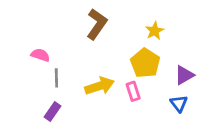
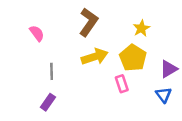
pink semicircle: (40, 55) -> (37, 33), moved, turned 35
yellow arrow: (100, 86) -> (95, 57), moved

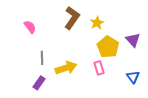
yellow star: (141, 28) -> (97, 23), moved
yellow arrow: (95, 57) -> (66, 68), moved
purple triangle: (169, 69) -> (133, 40), moved, turned -42

